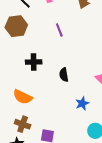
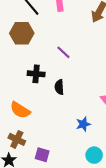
purple line: (59, 30) -> (63, 52), moved, turned -32
black semicircle: (64, 75) -> (59, 87), moved

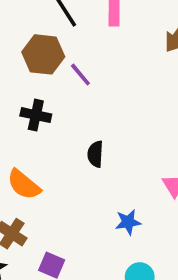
purple line: (63, 52) -> (80, 75), moved
black cross: (36, 74) -> (36, 115), moved

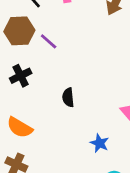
black cross: (36, 115) -> (21, 76), turned -30
blue star: (128, 222) -> (99, 143), turned -30

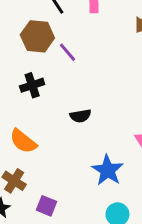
black semicircle: (68, 97) -> (80, 116), turned -102
blue star: (99, 143) -> (108, 170), size x1.5

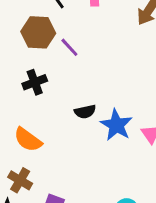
blue star: (108, 170) -> (116, 125), moved

